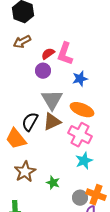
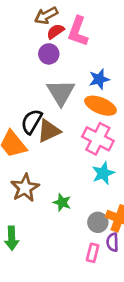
brown arrow: (22, 42) -> (46, 15), moved
blue star: (80, 79) -> (99, 79), moved
brown triangle: (52, 122) -> (49, 131), moved

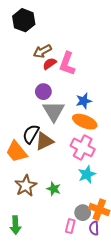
purple circle: (49, 54) -> (43, 92), moved
green star: (62, 202) -> (54, 189), moved
pink rectangle: (93, 253) -> (70, 226), moved

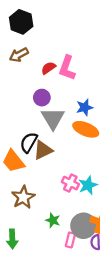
brown arrow: (42, 51) -> (19, 55), moved
pink cross: (83, 147) -> (70, 183), moved, size x0.7
green star: (54, 189) -> (53, 220), moved
gray circle: (83, 213) -> (84, 226), size x1.5

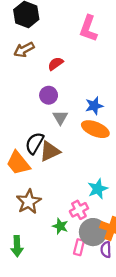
pink L-shape: (67, 68) -> (88, 29), moved
gray triangle: (53, 118) -> (60, 117), size x0.6
pink cross: (70, 183) -> (79, 210), moved, turned 35

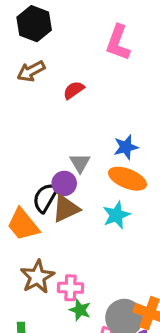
purple circle: (49, 95) -> (64, 183), moved
cyan star: (98, 189) -> (116, 215), moved
pink cross: (79, 210) -> (70, 288), moved, turned 30

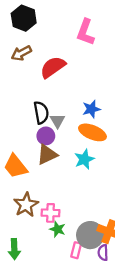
red semicircle: (74, 90) -> (53, 67), size x1.6
black semicircle: (45, 198) -> (41, 113), moved, turned 140

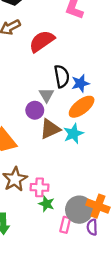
black semicircle: (41, 113) -> (62, 76), moved
orange ellipse: (92, 132) -> (82, 107), turned -60
brown triangle: (47, 155) -> (50, 129), moved

